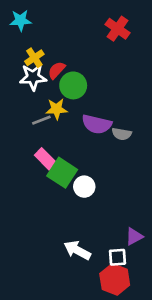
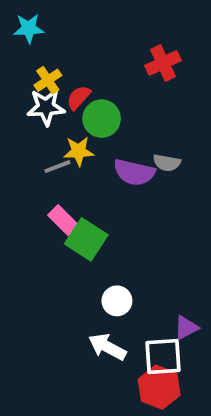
red cross: (118, 29) -> (163, 63), moved, turned 30
gray semicircle: (122, 134) -> (167, 163), moved
white circle: (84, 187) -> (117, 301), moved
white square: (118, 257) -> (163, 356), size x1.5

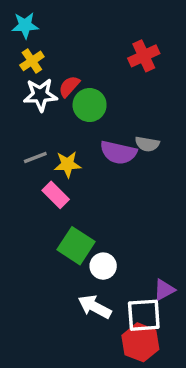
yellow cross: (48, 80) -> (32, 61), moved
yellow star: (79, 151) -> (68, 164), moved
gray line: (57, 167) -> (35, 158), moved
green square: (86, 239) -> (76, 246), moved

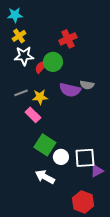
red cross: (144, 56) -> (68, 39), moved
red semicircle: (69, 86) -> (41, 67), moved
white arrow: (95, 307) -> (45, 177), moved
white square: (144, 315) -> (85, 158), moved

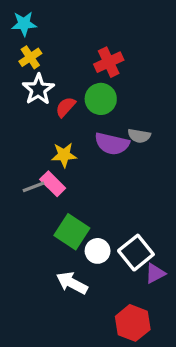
white star: (24, 56) -> (38, 89), turned -30
green circle: (53, 62) -> (101, 99), moved
gray line: (21, 93) -> (34, 187), moved
white square: (85, 158) -> (136, 253), turned -35

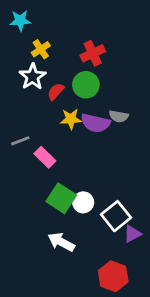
yellow cross: (30, 57) -> (41, 49), moved
yellow star: (64, 155) -> (71, 119), moved
gray line: (34, 187) -> (20, 141), moved
white circle: (98, 251) -> (83, 202), moved

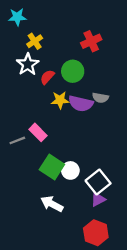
red cross: (93, 53) -> (91, 41), moved
gray line: (20, 141) -> (17, 140), moved
purple triangle: (132, 234) -> (98, 199), moved

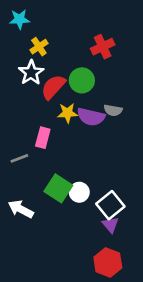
red semicircle: (47, 77) -> (53, 87), size x1.5
pink rectangle: (38, 132) -> (43, 138), moved, turned 60
purple triangle: (98, 199) -> (110, 225), turned -42
white arrow: (52, 204) -> (21, 209), moved

